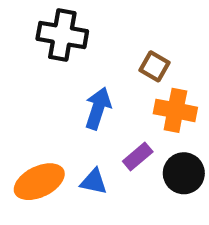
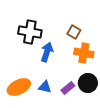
black cross: (62, 35) -> (30, 32), moved
purple rectangle: (138, 156) -> (68, 88), moved

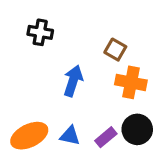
black cross: (30, 32) -> (40, 32), moved, size x0.7

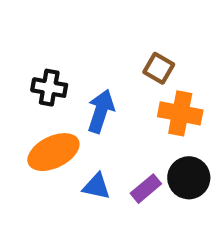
black cross: (40, 32) -> (49, 88), moved
orange ellipse: (29, 136) -> (53, 152), moved

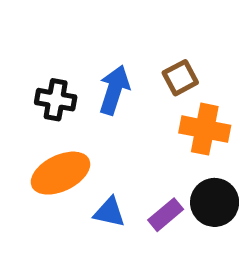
brown square: (159, 68) -> (180, 78), turned 32
blue arrow: (101, 111) -> (114, 90), moved

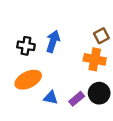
brown square: (180, 78) -> (101, 36), moved

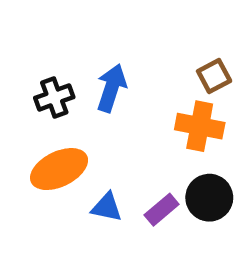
black cross: (26, 46) -> (54, 97), turned -30

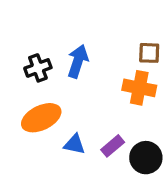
brown square: (214, 76) -> (149, 53), turned 30
black circle: (209, 198) -> (146, 158), moved

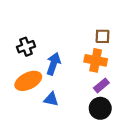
blue arrow: (78, 61) -> (53, 64), moved
purple rectangle: (113, 146) -> (101, 85), moved

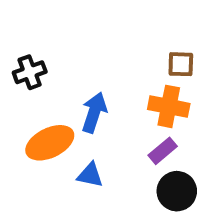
black cross: (26, 47) -> (30, 72), moved
purple rectangle: (101, 85) -> (163, 151), moved

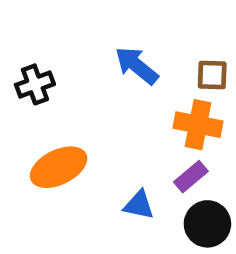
blue arrow: (94, 113) -> (137, 66), moved, turned -69
blue triangle: (90, 175) -> (139, 205), moved

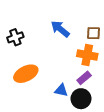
black circle: (207, 224) -> (81, 99), moved

